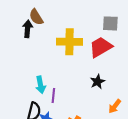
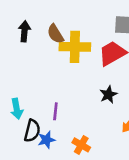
brown semicircle: (36, 17) -> (55, 34), moved
cyan arrow: (40, 85) -> (17, 109), moved

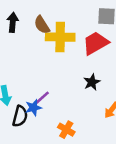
purple line: (55, 111) -> (42, 98), turned 42
blue star: (46, 140) -> (33, 108), moved

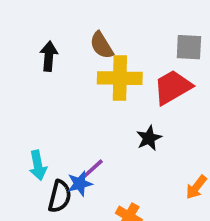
brown semicircle: (42, 25) -> (102, 45), moved
black star: (92, 82) -> (149, 138), moved

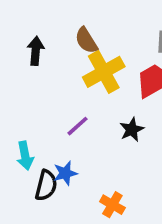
yellow cross: (120, 78) -> (104, 72), turned -30
purple line: (92, 169) -> (78, 126), moved

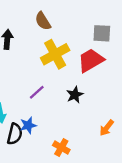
brown semicircle: (86, 40) -> (43, 21), moved

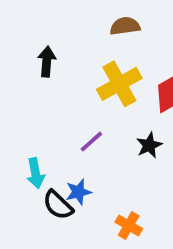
brown semicircle: (43, 21) -> (125, 26), moved, turned 114
black semicircle: (15, 134) -> (58, 205), turned 120

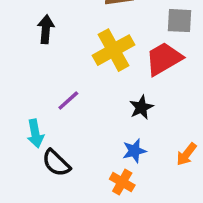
purple line: (91, 142) -> (68, 100), moved
blue star: (78, 192) -> (134, 151), moved

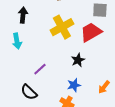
purple line: (68, 100) -> (40, 69), moved
cyan arrow: (35, 133) -> (17, 41), moved

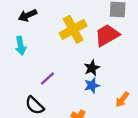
black arrow: (23, 15) -> (28, 15), turned -119
blue star: (74, 85) -> (92, 85), moved

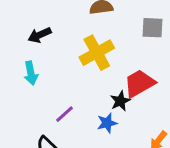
red trapezoid: (107, 35) -> (139, 83), moved
blue star: (92, 85) -> (107, 123), moved

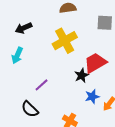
cyan arrow: (31, 73) -> (17, 55), turned 35
blue star: (107, 123) -> (92, 97), moved

